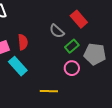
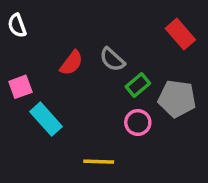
red rectangle: (79, 19) -> (180, 34), moved
red semicircle: (23, 42) -> (71, 63), moved, turned 42

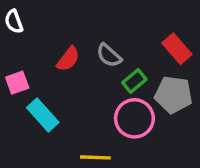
red rectangle: (180, 34) -> (177, 49), moved
pink circle: (138, 123) -> (134, 118), size x1.5

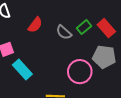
red semicircle: (68, 59) -> (35, 25), moved
green rectangle: (134, 81) -> (84, 27), moved

